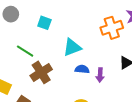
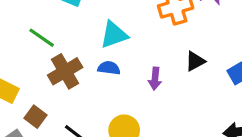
blue semicircle: (82, 69) -> (109, 68), moved

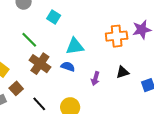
brown cross: (65, 71) -> (40, 64), turned -35

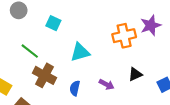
blue semicircle: (68, 67) -> (75, 88), moved, turned -88
purple arrow: (95, 79) -> (107, 84), turned -72

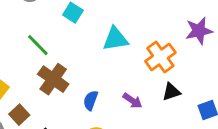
orange cross: (124, 36) -> (160, 57), moved, turned -30
cyan triangle: (80, 52) -> (115, 39), moved

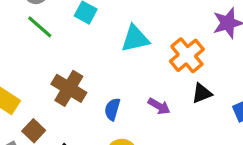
green line: (38, 45) -> (40, 27), moved

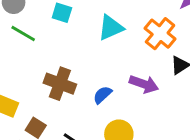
purple arrow: (159, 106) -> (144, 84), size x1.4
blue semicircle: (112, 109) -> (102, 95), turned 42

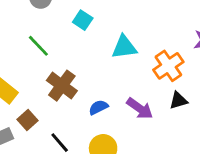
green line: (23, 34) -> (38, 46), moved

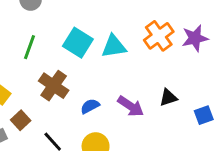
cyan square: (83, 20) -> (78, 43), moved, size x1.5
green line: (38, 46) -> (29, 47), turned 65
orange cross: (168, 66) -> (159, 36), moved

